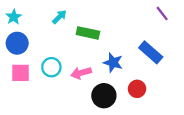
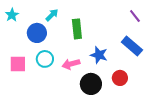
purple line: (162, 13) -> (135, 16), moved
green rectangle: (88, 33) -> (77, 29), turned 72
blue circle: (17, 43) -> (37, 33), moved

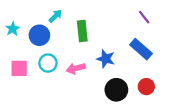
cyan star: (12, 15) -> (13, 29), moved
red circle: (120, 78) -> (146, 87), moved
black circle: (91, 84) -> (116, 90), moved

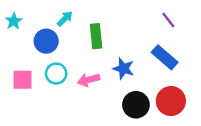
cyan star: (13, 29) -> (14, 21), moved
red circle: (146, 87) -> (171, 101), size x1.5

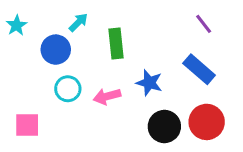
pink square: (22, 80) -> (27, 125), moved

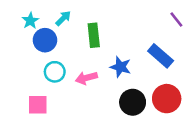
purple line: (204, 24) -> (176, 19), moved
cyan star: (17, 25) -> (30, 21), moved
pink square: (27, 125) -> (38, 105), moved

